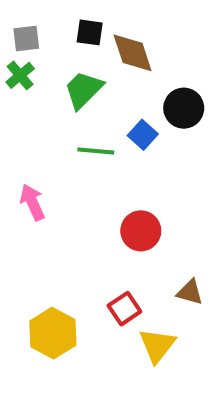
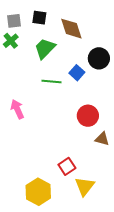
black square: (90, 32) -> (39, 18), moved
red circle: (141, 231) -> (88, 116), moved
brown triangle: (190, 292) -> (102, 139), moved
yellow hexagon: (53, 333) -> (38, 192), moved

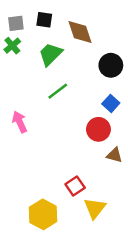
blue square: (77, 73) -> (111, 103), moved
green line: (51, 82) -> (58, 91), turned -42

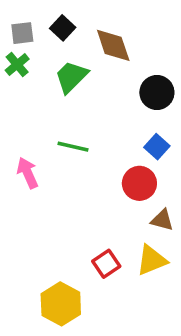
black square: (44, 20) -> (63, 28), turned 35
green line: (58, 91) -> (73, 147), moved, turned 50
yellow triangle: (95, 208) -> (152, 260), moved, turned 30

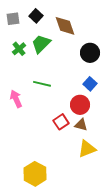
green cross: (17, 65) -> (19, 49), moved
brown triangle: (162, 220) -> (81, 125), moved
red square: (106, 264) -> (61, 122), moved

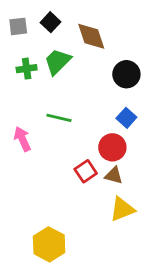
green cross: (19, 49) -> (27, 69), turned 32

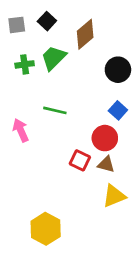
brown diamond: (91, 36) -> (85, 34), turned 68
red square: (86, 171) -> (80, 160), turned -30

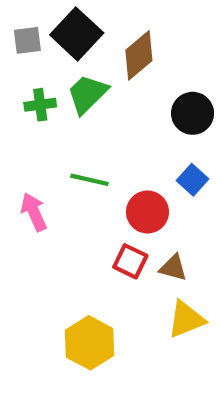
black square: (47, 21) -> (77, 34), size x1.6
red circle: (105, 138) -> (147, 212), moved
yellow hexagon: (46, 229) -> (90, 343), moved

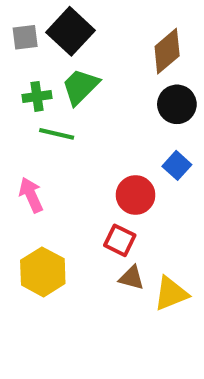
brown diamond: (139, 55) -> (167, 51), moved
green line: (90, 180) -> (57, 134), moved
brown triangle: (173, 268) -> (132, 278), moved
yellow hexagon: (90, 343) -> (43, 272), moved

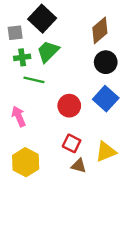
gray square: (25, 37) -> (15, 33), moved
blue square: (177, 165) -> (106, 99), size x1.5
red circle: (136, 195) -> (69, 106), moved
yellow triangle: (171, 294) -> (106, 152), moved

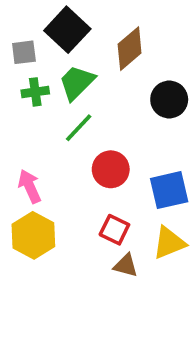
brown diamond: (100, 30) -> (130, 49), moved
green line: (34, 80) -> (79, 128), moved, turned -60
blue square: (106, 99) -> (169, 190), moved, turned 35
yellow hexagon: (26, 162) -> (33, 235), moved

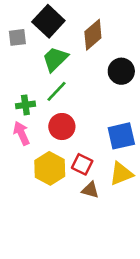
green cross: (35, 92) -> (25, 105), moved
red circle: (111, 169) -> (62, 127), moved
yellow hexagon: (33, 235) -> (50, 168), moved

